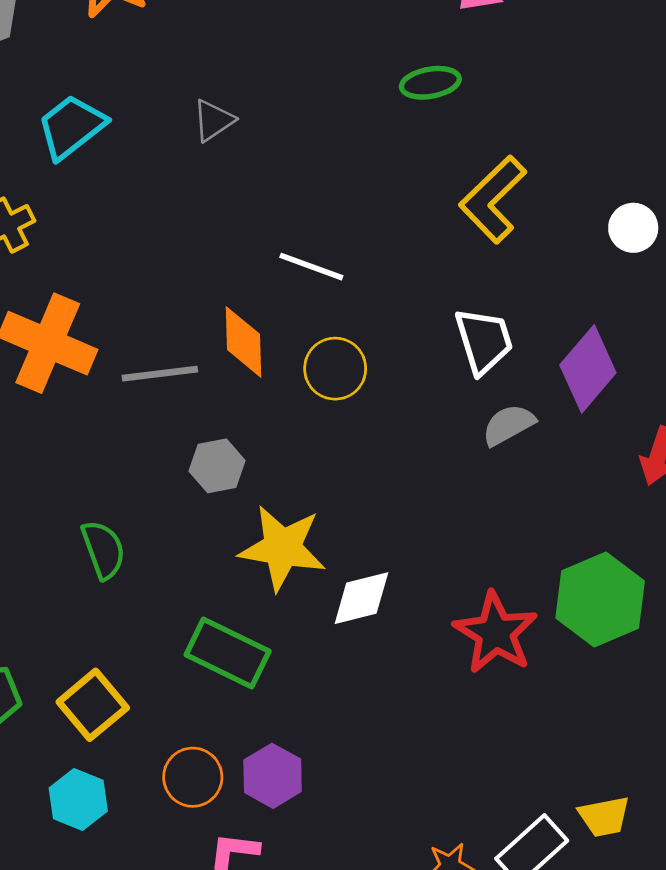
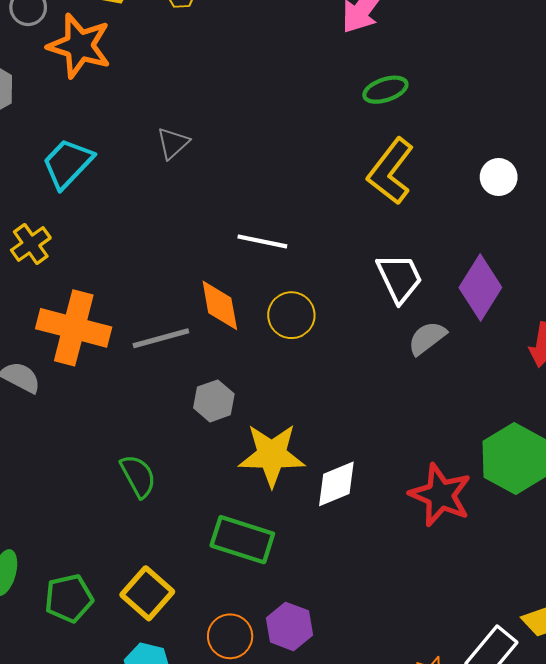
green ellipse: (430, 83) -> (385, 90), moved

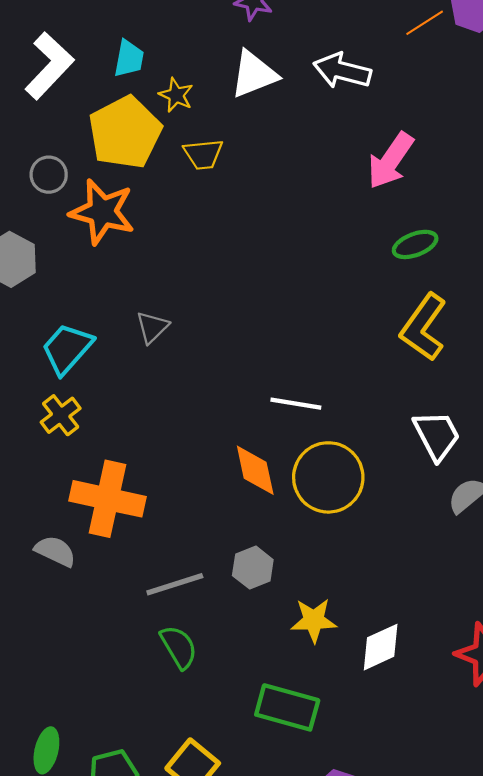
gray triangle: (173, 143) -> (152, 327), moved
cyan trapezoid: (68, 163) -> (67, 349), moved
yellow circle: (291, 315) -> (328, 477), size x1.5
gray line: (161, 338) -> (175, 584), moved
yellow star: (272, 455) -> (314, 620), size x0.7

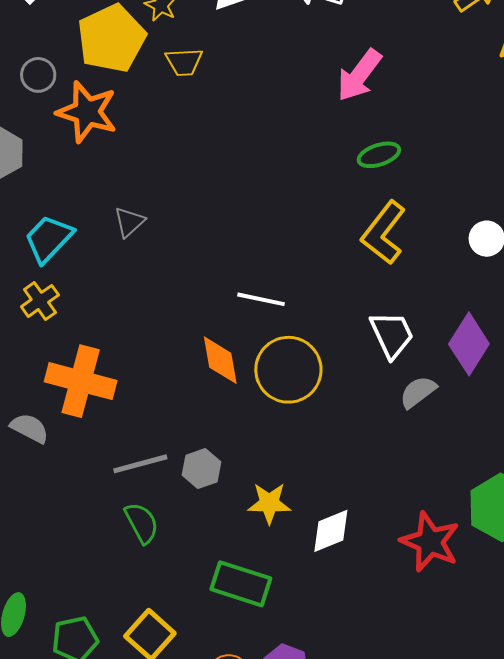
gray hexagon: (253, 568) -> (201, 469), moved

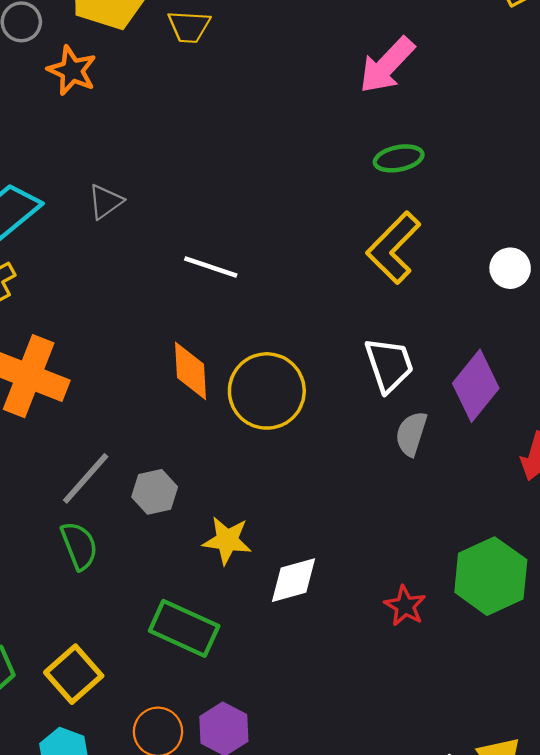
orange star: (87, 112) -> (72, 71), size x0.7
white line: (261, 299) -> (211, 267), moved
gray semicircle: (418, 392) -> (411, 434), turned -42
gray line: (140, 464) -> (86, 478), turned -40
red star: (430, 542) -> (405, 606), size x0.6

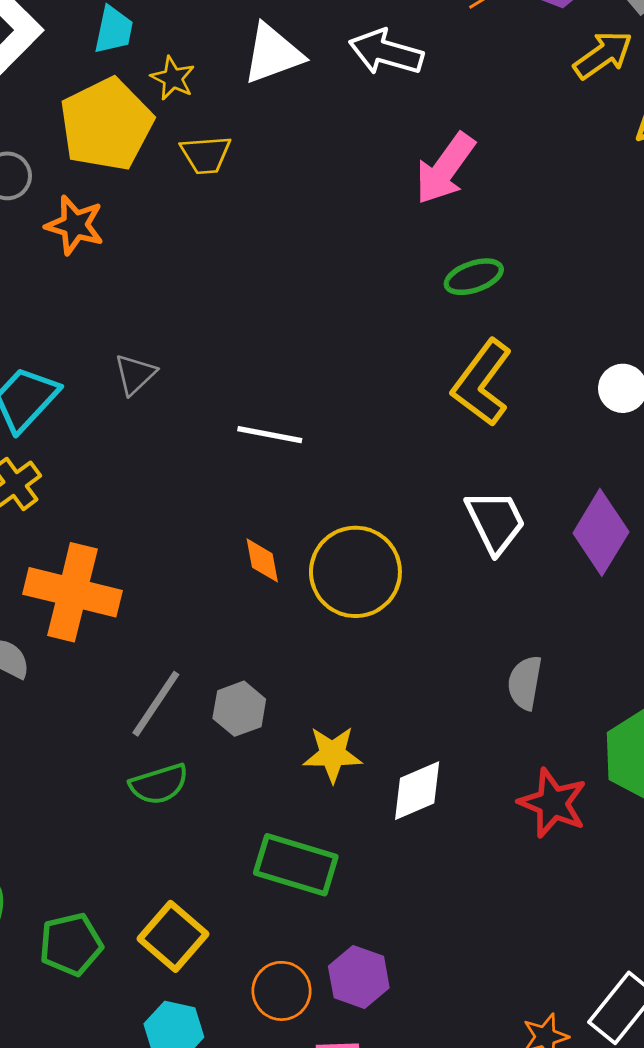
orange diamond: (190, 371) -> (262, 560), size x0.7
gray semicircle: (411, 434) -> (525, 683), moved
green semicircle: (79, 546) -> (159, 784), turned 102
red star: (405, 606) -> (553, 803), size x1.4

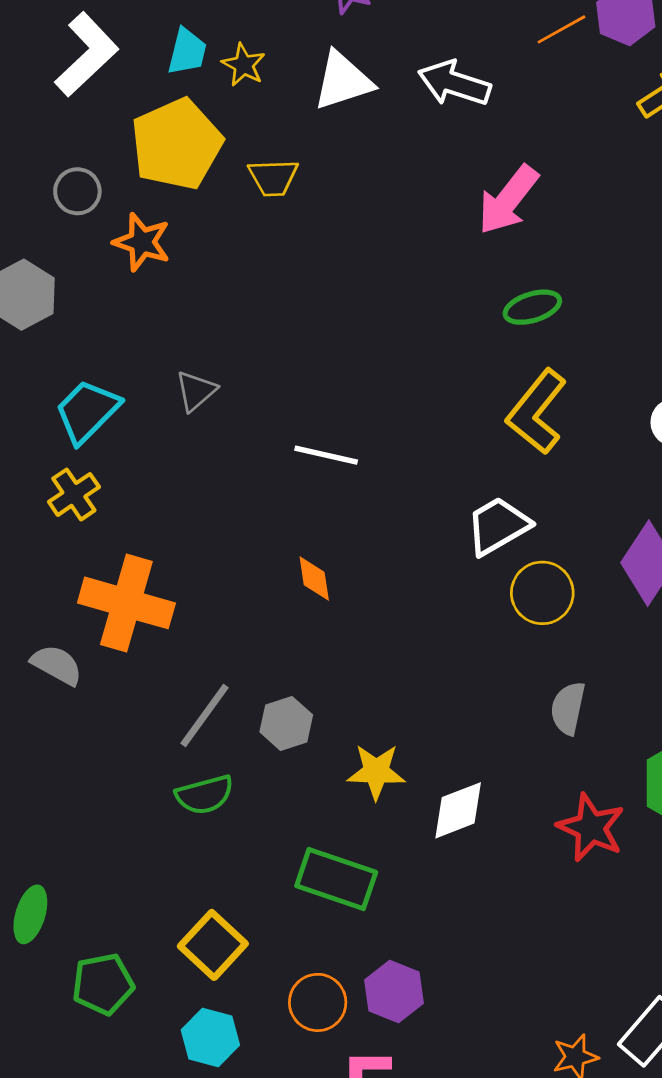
yellow star: (173, 78) -> (244, 65), moved
white trapezoid: (495, 521) -> (498, 526), moved, turned -96
yellow circle: (355, 572) -> (542, 593), moved, size x0.7
green pentagon: (71, 944) -> (103, 984), moved

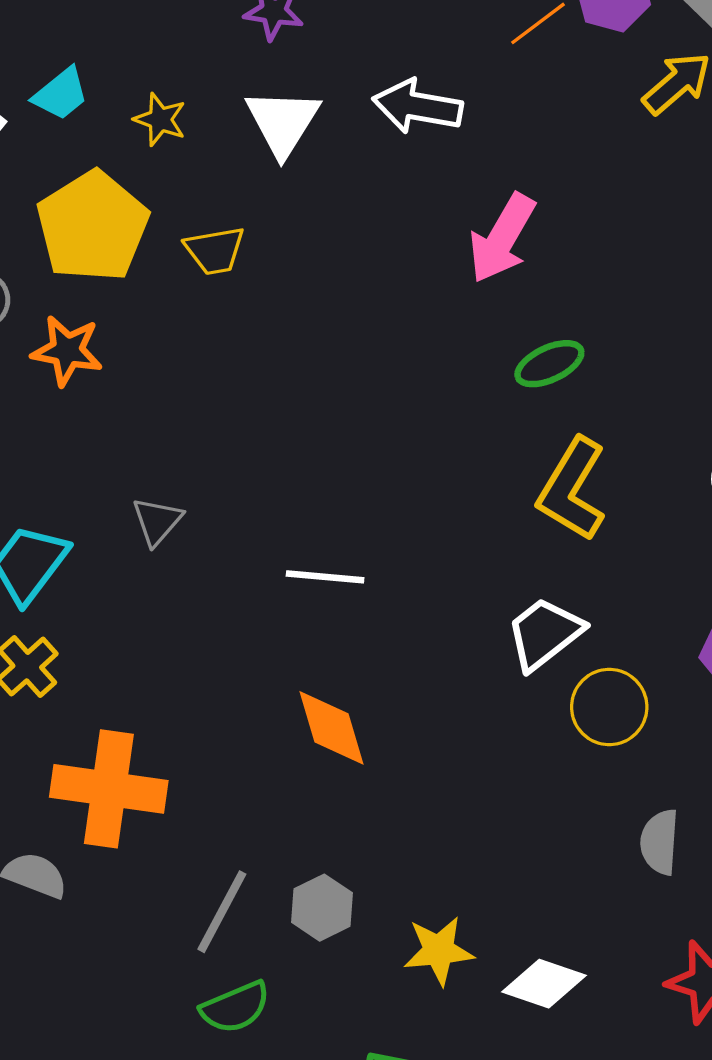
cyan trapezoid: (187, 52) -> (61, 94), moved, turned 45
white triangle: (343, 81) -> (283, 122), turned -32
orange diamond: (314, 579) -> (331, 728), size x1.5
white diamond: (458, 810) -> (544, 984), turned 48

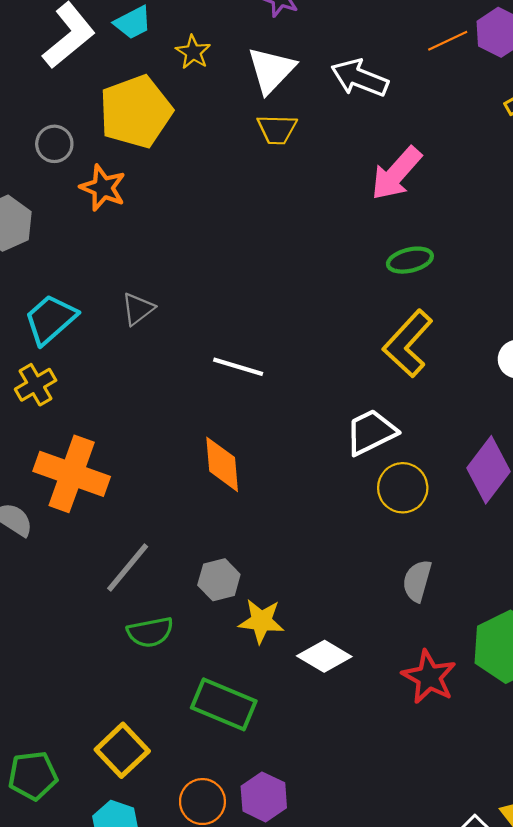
yellow trapezoid: (215, 251) -> (277, 129), moved
gray hexagon: (322, 908) -> (219, 580), moved
green semicircle: (235, 1007) -> (150, 632), moved

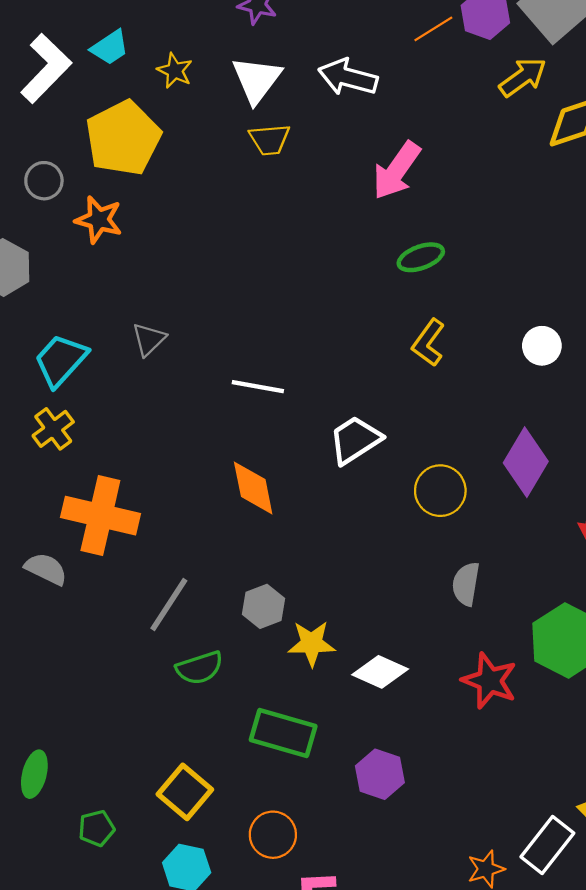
yellow L-shape: (408, 343) -> (428, 343), size x0.7
white trapezoid: (371, 432) -> (355, 440), moved
green pentagon: (33, 776) -> (97, 828), size x0.7
purple hexagon: (264, 797) -> (380, 774), moved

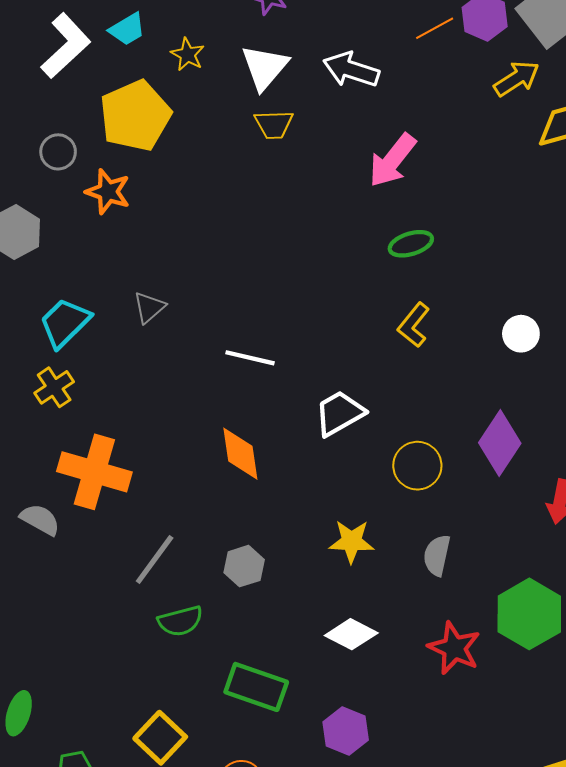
yellow star: (312, 643) -> (351, 541), moved

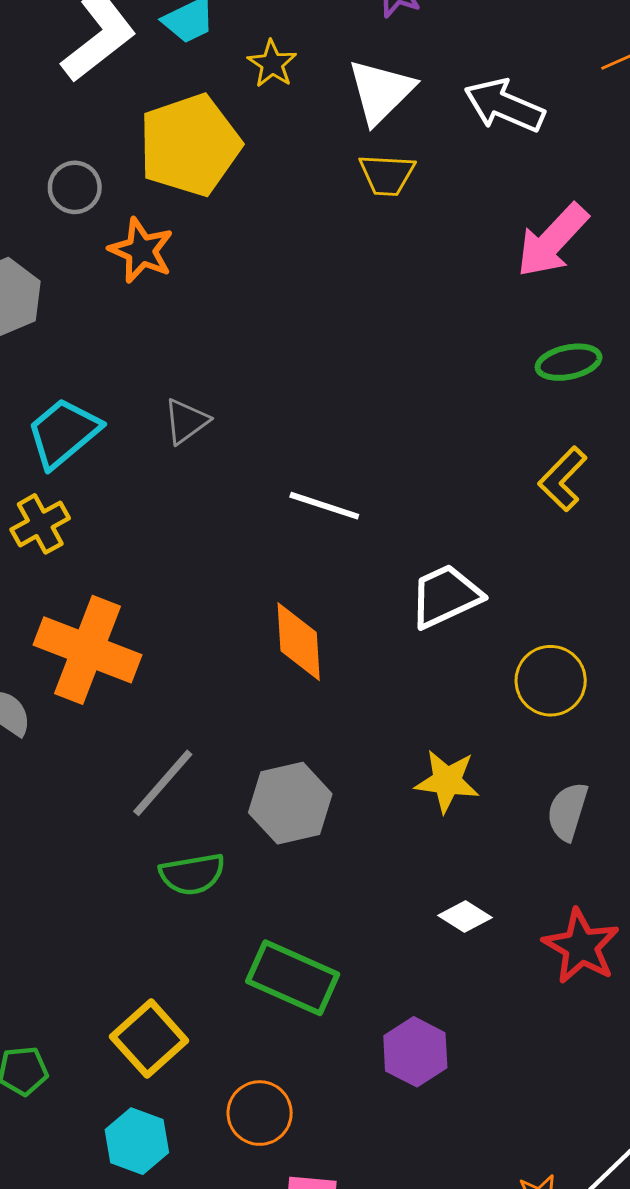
gray hexagon: (244, 566) -> (290, 803), size x1.4
white diamond: (351, 634) -> (465, 916), moved, size x0.7

